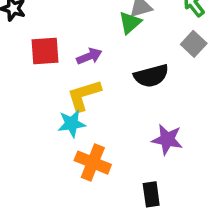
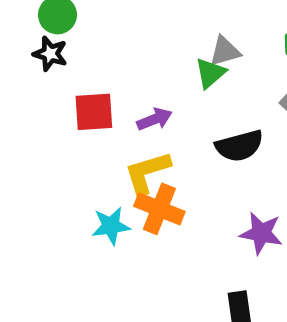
cyan star: (72, 124) -> (111, 226), moved
orange cross: (93, 163) -> (159, 209), moved

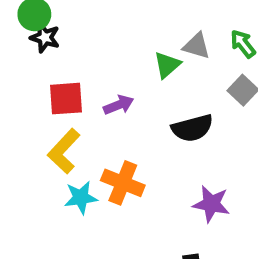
gray triangle: (225, 51) -> (197, 46), moved, turned 32
black star: (50, 54) -> (45, 37), moved
yellow L-shape: (147, 173) -> (64, 151), moved, turned -30

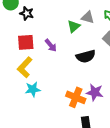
black star: (45, 37) -> (27, 13), moved
purple arrow: (119, 105) -> (51, 45), turned 72
orange cross: (123, 183) -> (76, 97), moved

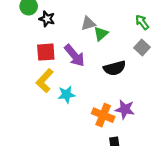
gray triangle: (88, 17) -> (88, 23), moved, turned -32
purple arrow: (51, 45) -> (74, 56), size x1.5
cyan star: (33, 89) -> (66, 94), moved

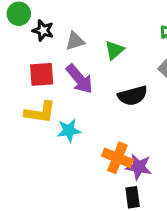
gray triangle: (88, 23) -> (75, 41), moved
yellow L-shape: (45, 81) -> (40, 112), turned -125
purple star: (125, 109) -> (139, 167), moved

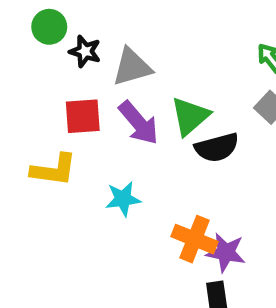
gray triangle: (75, 41) -> (132, 67), size x1.4
green triangle: (114, 50) -> (190, 116), moved, size x1.4
yellow L-shape: (40, 112) -> (54, 170), moved

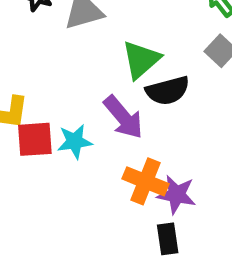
red square: (83, 116) -> (35, 139), moved
purple arrow: (139, 123) -> (123, 117), moved

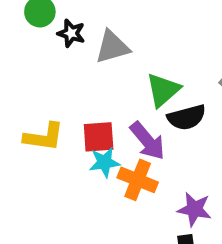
red square: (35, 139) -> (99, 137), moved
orange cross: (146, 181) -> (138, 180), moved

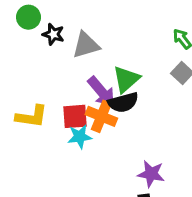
black semicircle: (187, 117) -> (123, 102), moved
purple arrow: (147, 141) -> (101, 92), moved
orange cross: (138, 180) -> (101, 116), moved

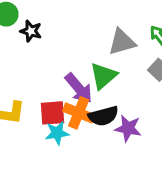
gray triangle: (86, 45) -> (122, 42), moved
black semicircle: (123, 102) -> (103, 116), moved
purple star: (151, 174) -> (128, 128), moved

